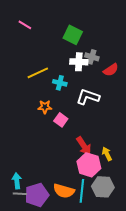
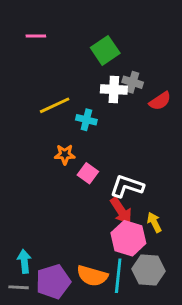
pink line: (25, 25) -> (36, 36), turned -32
green square: (73, 35) -> (105, 50), turned 30
white L-shape: (88, 97) -> (127, 186), moved
gray line: (20, 194) -> (19, 287), moved

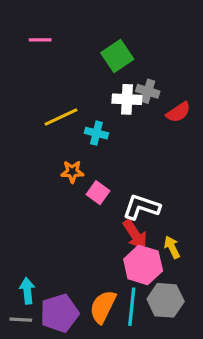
orange semicircle: (92, 276) -> (103, 307), turned 100

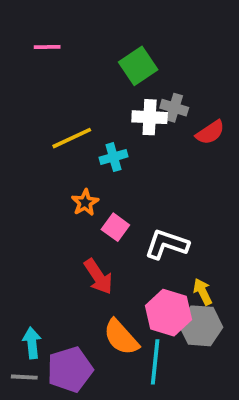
cyan cross: (96, 133) -> (113, 157), turned -30
orange star: (72, 172) -> (85, 203), turned -30
red arrow: (135, 234) -> (98, 277), moved
gray hexagon: (166, 300) -> (201, 326), moved
orange semicircle: (103, 307) -> (121, 337), moved, turned -68

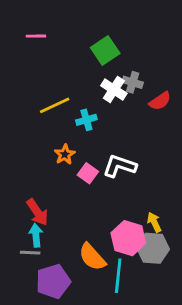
white cross: (150, 117) -> (114, 89), turned 30
white L-shape: (167, 244) -> (120, 166), moved
red arrow: (98, 277) -> (37, 212), moved
cyan arrow: (32, 343) -> (36, 235), moved
gray line: (24, 377) -> (30, 253), moved

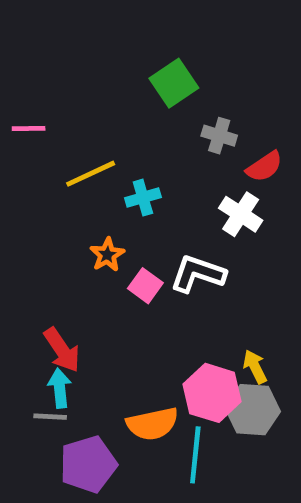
pink line: (36, 36) -> (29, 128), moved
white cross: (114, 89) -> (241, 214), moved
orange semicircle: (92, 257) -> (152, 424), turned -60

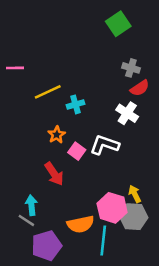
green square: (174, 83) -> (118, 24), moved
gray cross: (219, 136) -> (131, 68), moved
red arrow: (62, 350) -> (54, 174), moved
gray line: (50, 417) -> (26, 220), turned 30

